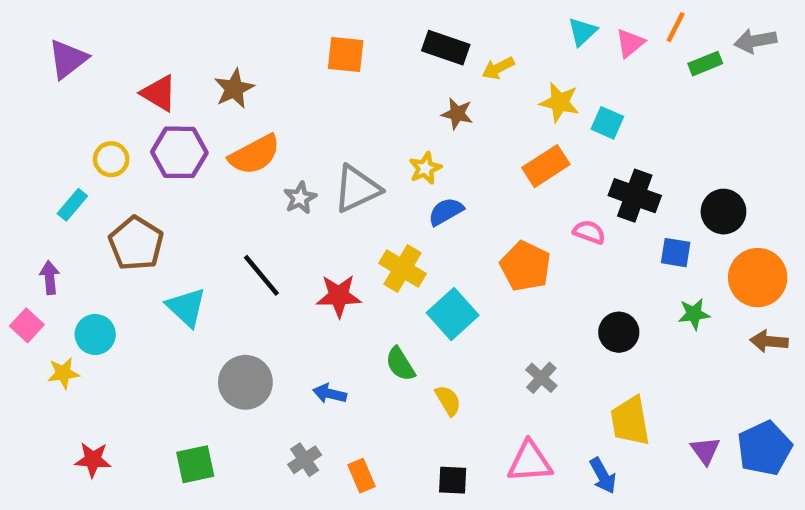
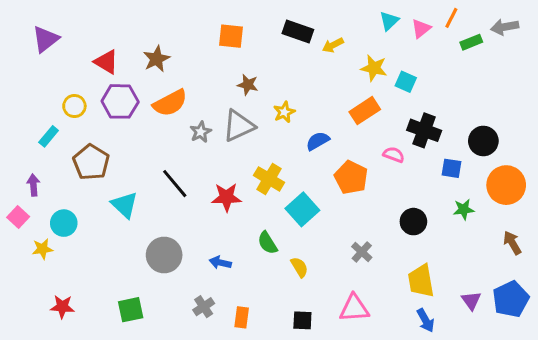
brown star: (457, 114) -> (248, 85), moved
blue semicircle: (446, 212) -> (318, 141), moved
brown arrow: (769, 341) -> (512, 243), moved, turned 55
orange rectangle: (362, 476) -> (242, 317), turned 30
blue arrow: (603, 476) -> (426, 320), moved

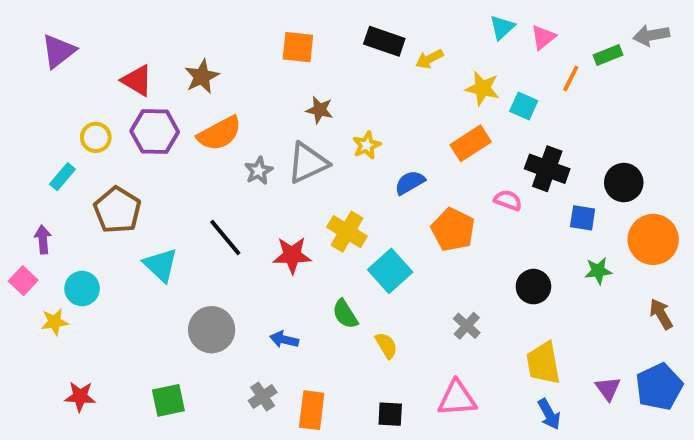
orange line: (451, 18) -> (571, 79), moved
orange rectangle: (242, 317) -> (312, 410), size x1.4

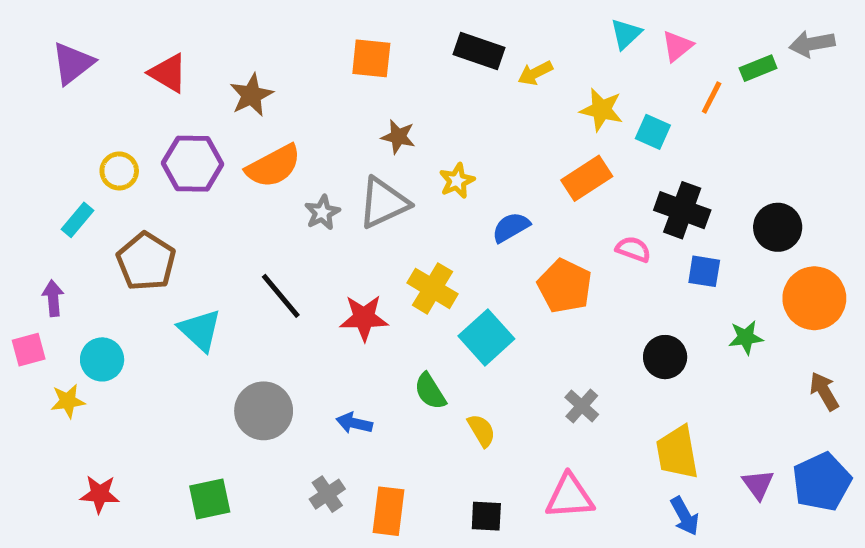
red triangle: (137, 80) -> (168, 73), moved
blue square: (583, 218) -> (704, 271), moved
pink square: (23, 281) -> (29, 350), turned 32

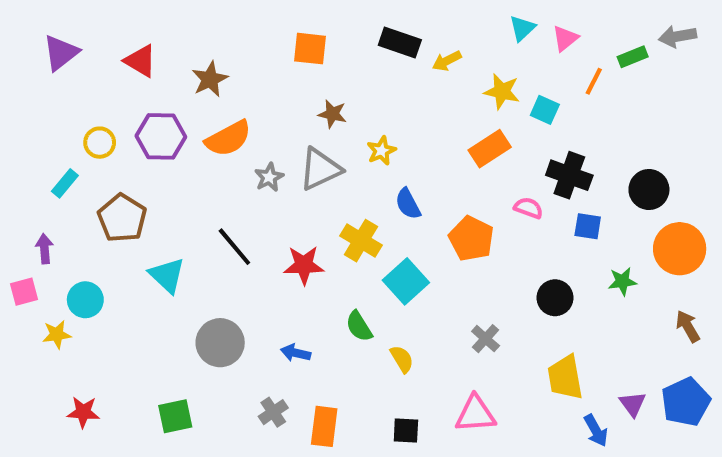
blue semicircle: (511, 227) -> (408, 204), moved, turned -88
blue arrow: (685, 516) -> (596, 430), moved

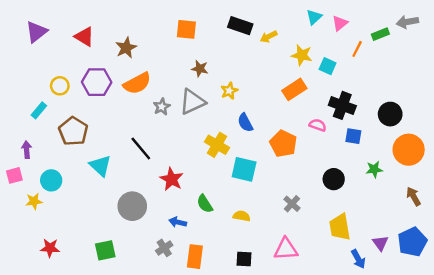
red star: (304, 265) -> (172, 179), moved, turned 30
cyan square: (406, 281) -> (244, 169), turned -35
green semicircle: (359, 326) -> (205, 204), moved
blue arrow: (296, 353) -> (178, 222), moved
yellow semicircle: (402, 359) -> (242, 216), turned -49

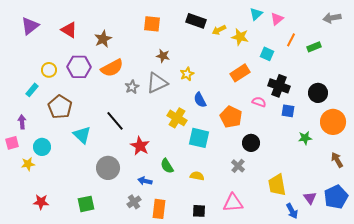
green rectangle: (380, 34) -> (314, 47), moved
yellow star: (302, 55) -> (240, 37), moved
black circle: (334, 179) -> (251, 143), moved

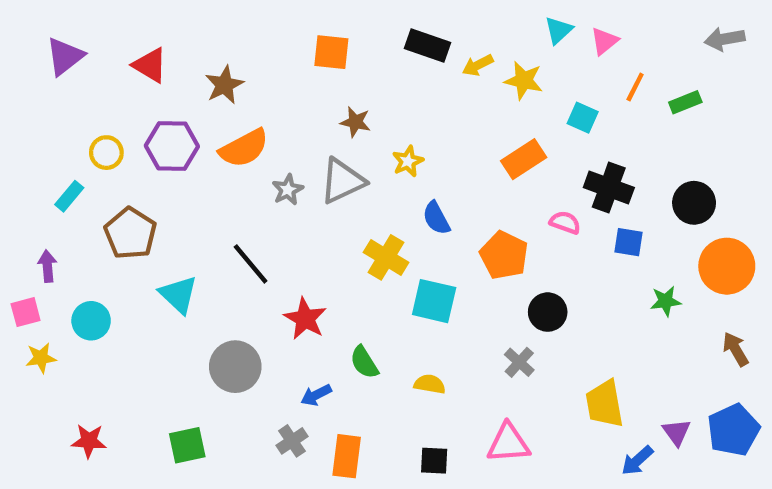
yellow star: (28, 164) -> (41, 358), moved
blue arrow: (145, 181) -> (316, 395), turned -40
blue arrow: (292, 211) -> (637, 461), turned 77

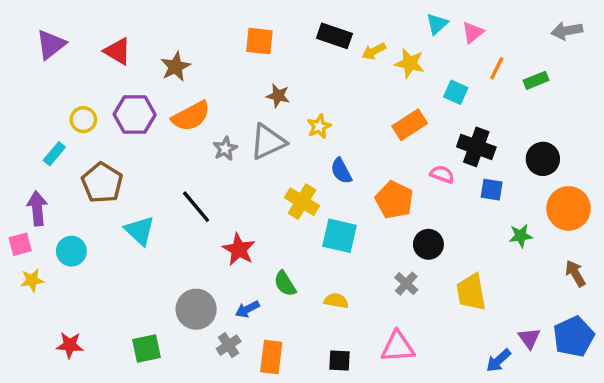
purple arrow: (47, 266) -> (37, 208), size x1.4
gray circle: (235, 367) -> (196, 309), moved
yellow trapezoid: (604, 404) -> (471, 292), moved

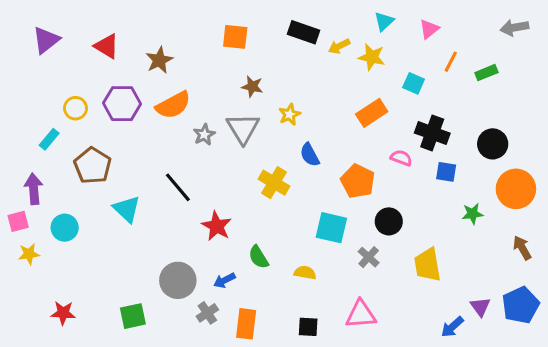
cyan triangle: (437, 24) -> (384, 21), moved
gray triangle: (268, 142) -> (243, 128), turned -36
cyan square: (340, 236) -> (331, 228), moved

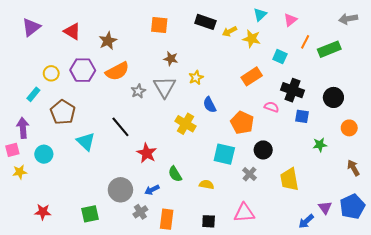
green rectangle: (486, 73) -> (329, 49), size x1.5
orange circle: (516, 189) -> (349, 128), size x0.6

